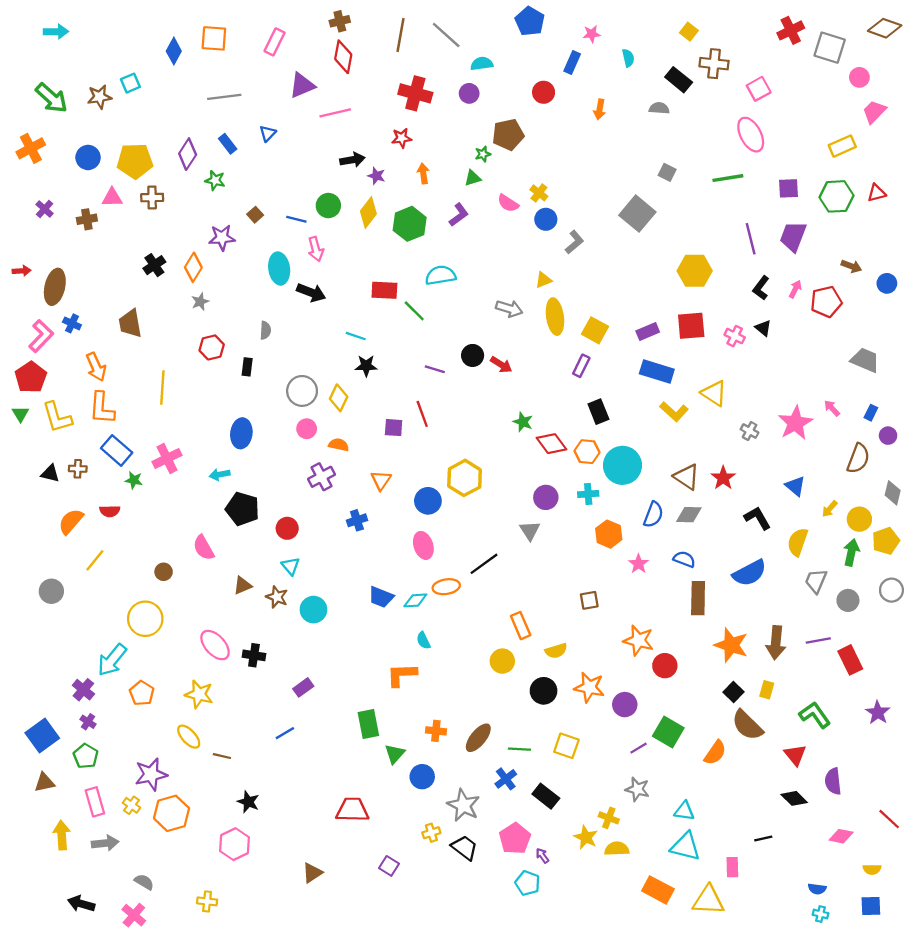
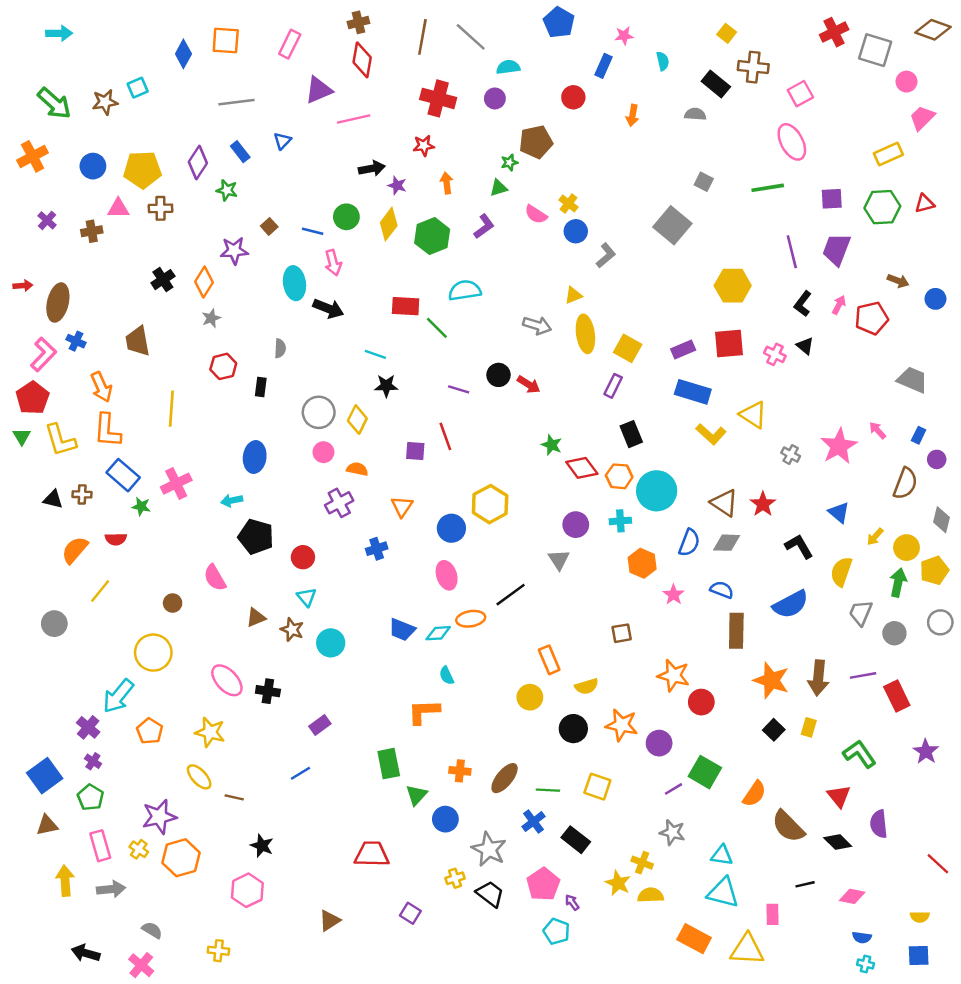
brown semicircle: (747, 725) -> (788, 826), moved
pink diamond: (841, 836) -> (852, 896), moved

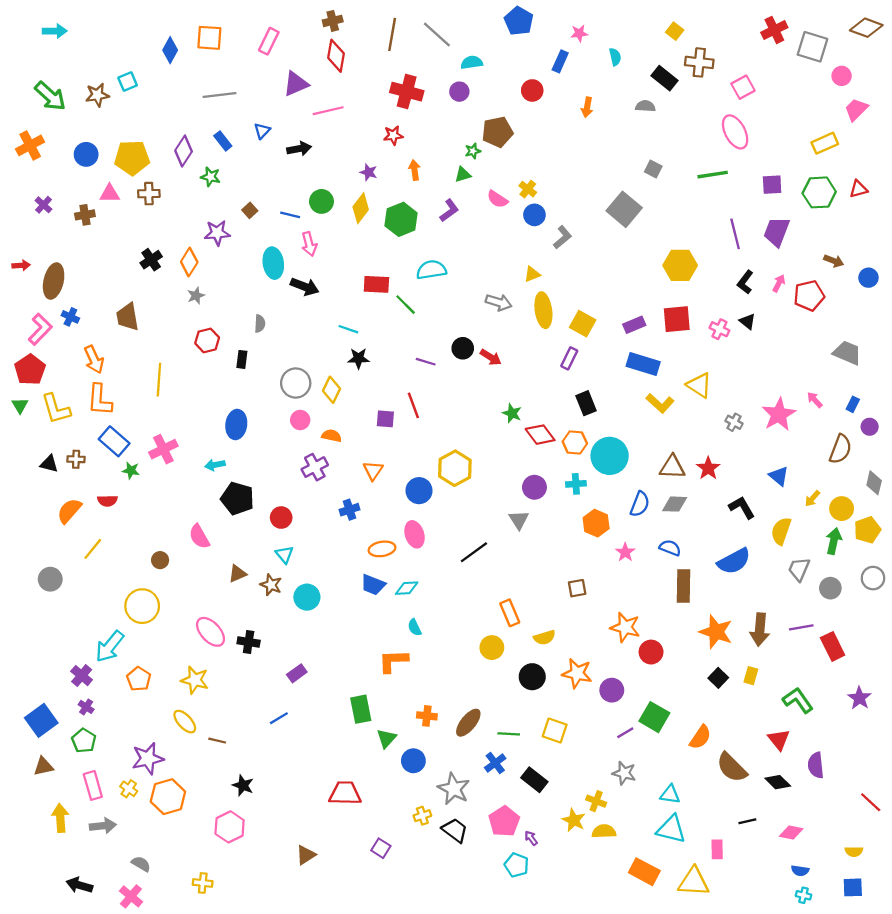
black arrow: (372, 168) -> (299, 149), moved
brown triangle: (724, 503) -> (672, 467), turned -32
orange ellipse: (471, 619) -> (382, 549), moved

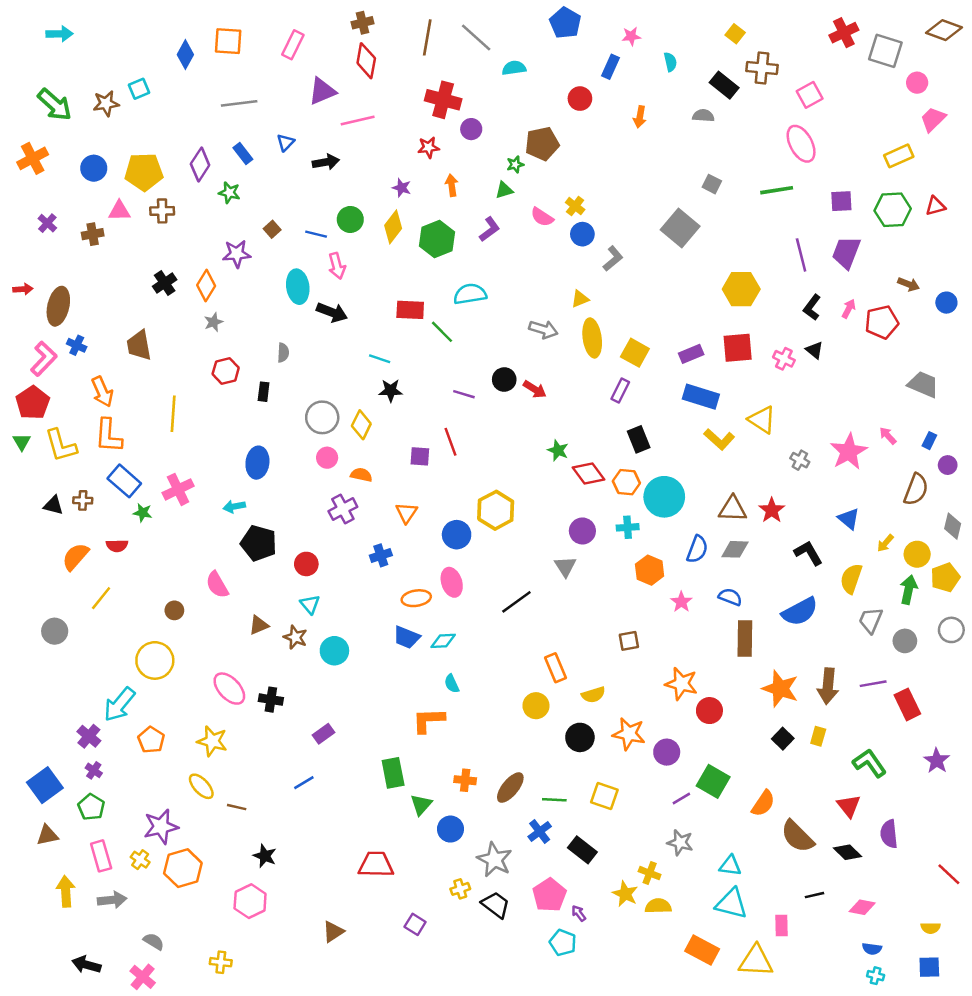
purple circle: (459, 92) -> (471, 129), moved

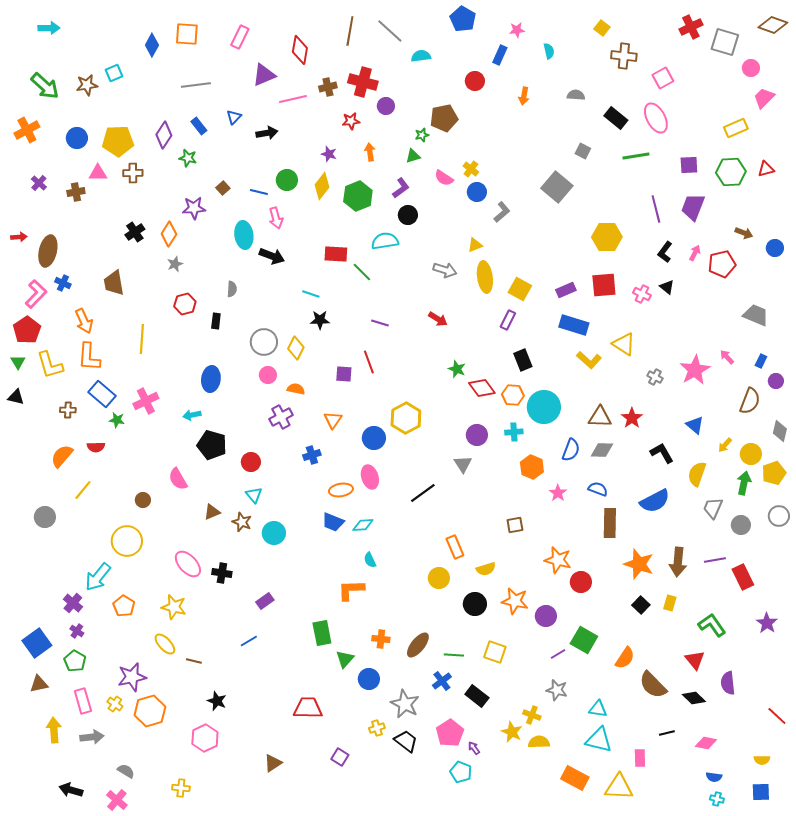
brown cross: (363, 23) -> (328, 87), moved
black rectangle: (724, 85) -> (616, 118), moved
black circle: (504, 380) -> (408, 215), moved
black triangle: (53, 505) -> (16, 397), moved

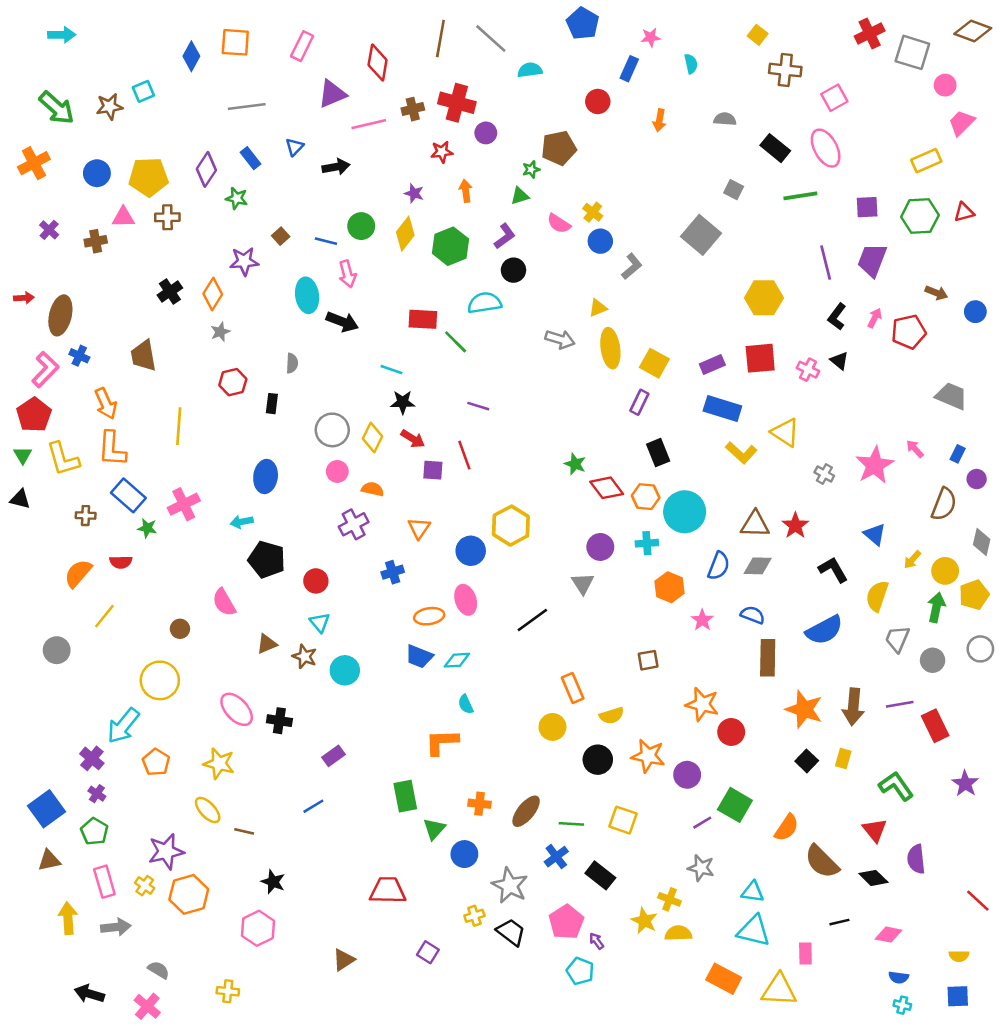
red arrow: (438, 319) -> (413, 439), moved

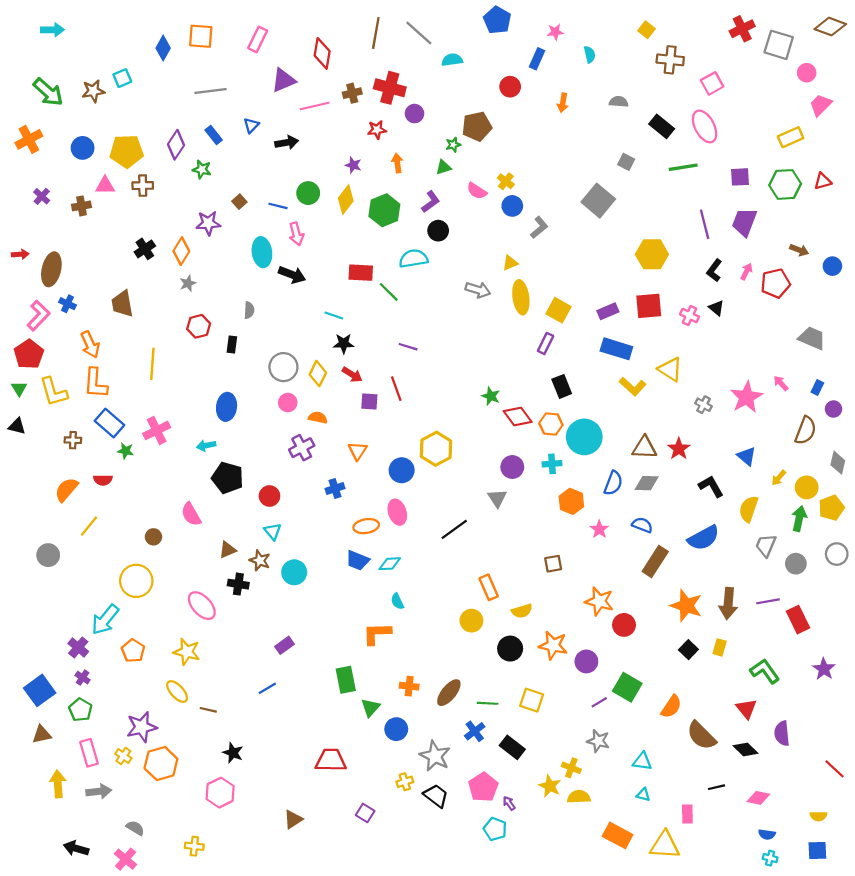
brown rectangle: (768, 658) -> (655, 562), turned 32
black cross: (279, 721) -> (238, 584), moved
cyan triangle: (754, 931) -> (643, 795), size x0.5

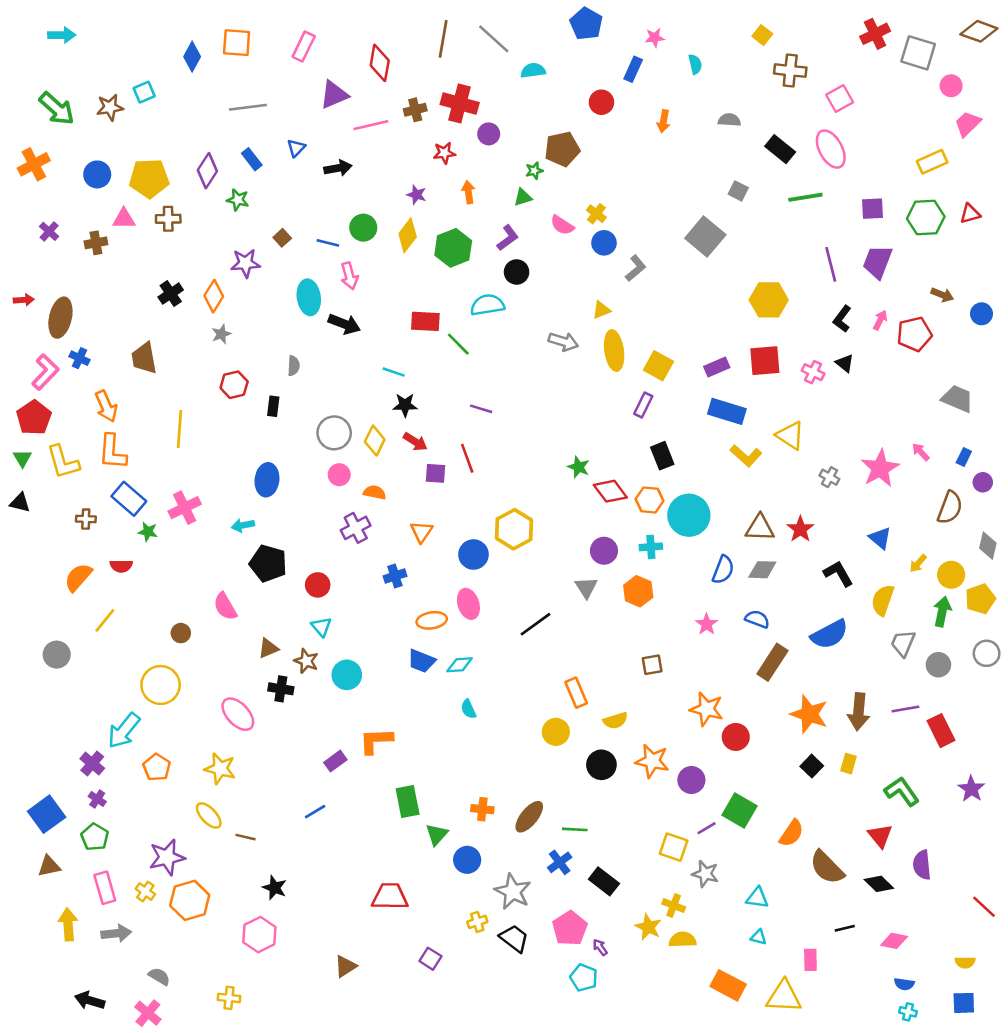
orange hexagon: (571, 501) -> (638, 591), moved
orange L-shape: (377, 634) -> (376, 741), moved
yellow square: (532, 700) -> (674, 847), moved

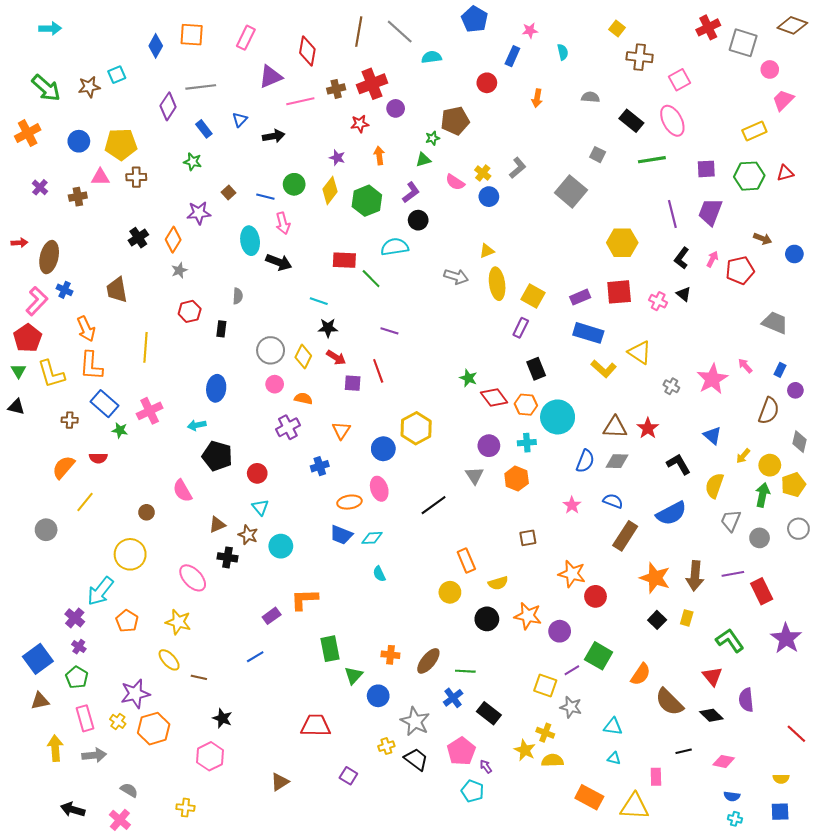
red cross: (460, 103) -> (372, 84), turned -36
purple diamond: (207, 171) -> (168, 106), moved
gray L-shape: (636, 268) -> (518, 168), moved
purple star: (971, 789) -> (786, 638), size x1.4

